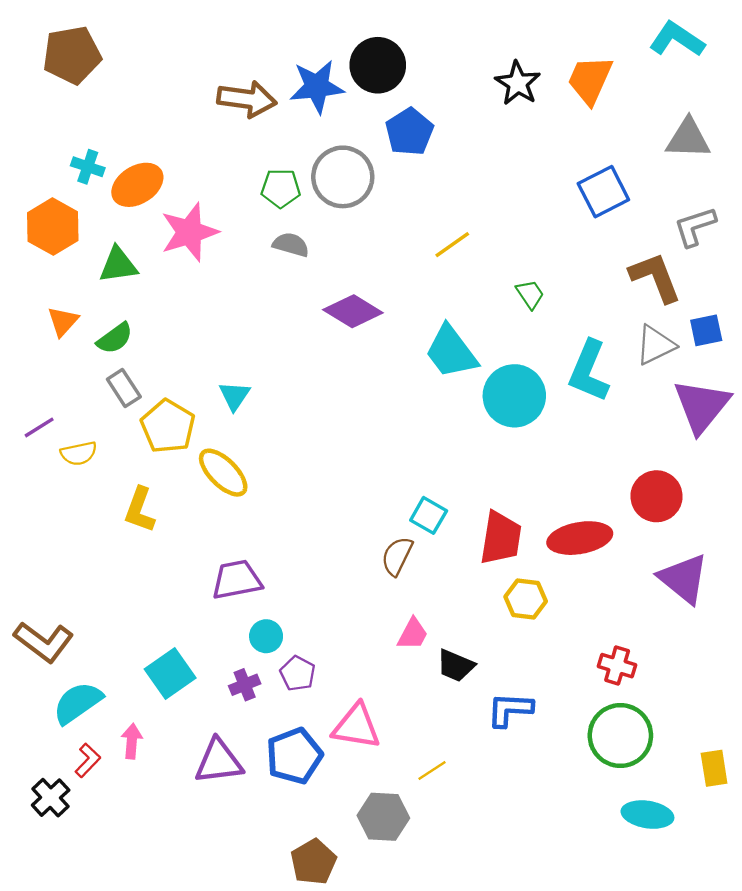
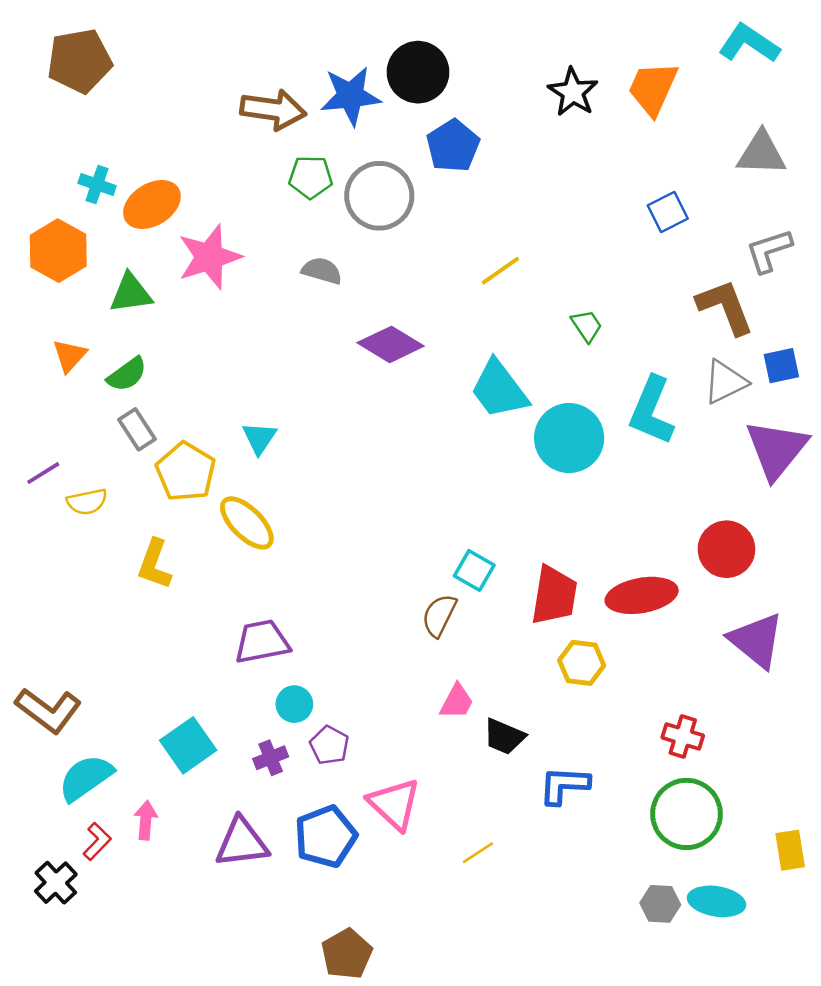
green pentagon: (281, 188) -> (311, 177), moved
blue square: (603, 192) -> (668, 212), size x0.7
pink triangle: (356, 726) -> (394, 804), turned 34
gray hexagon: (383, 817) -> (660, 904), moved, size x0.7

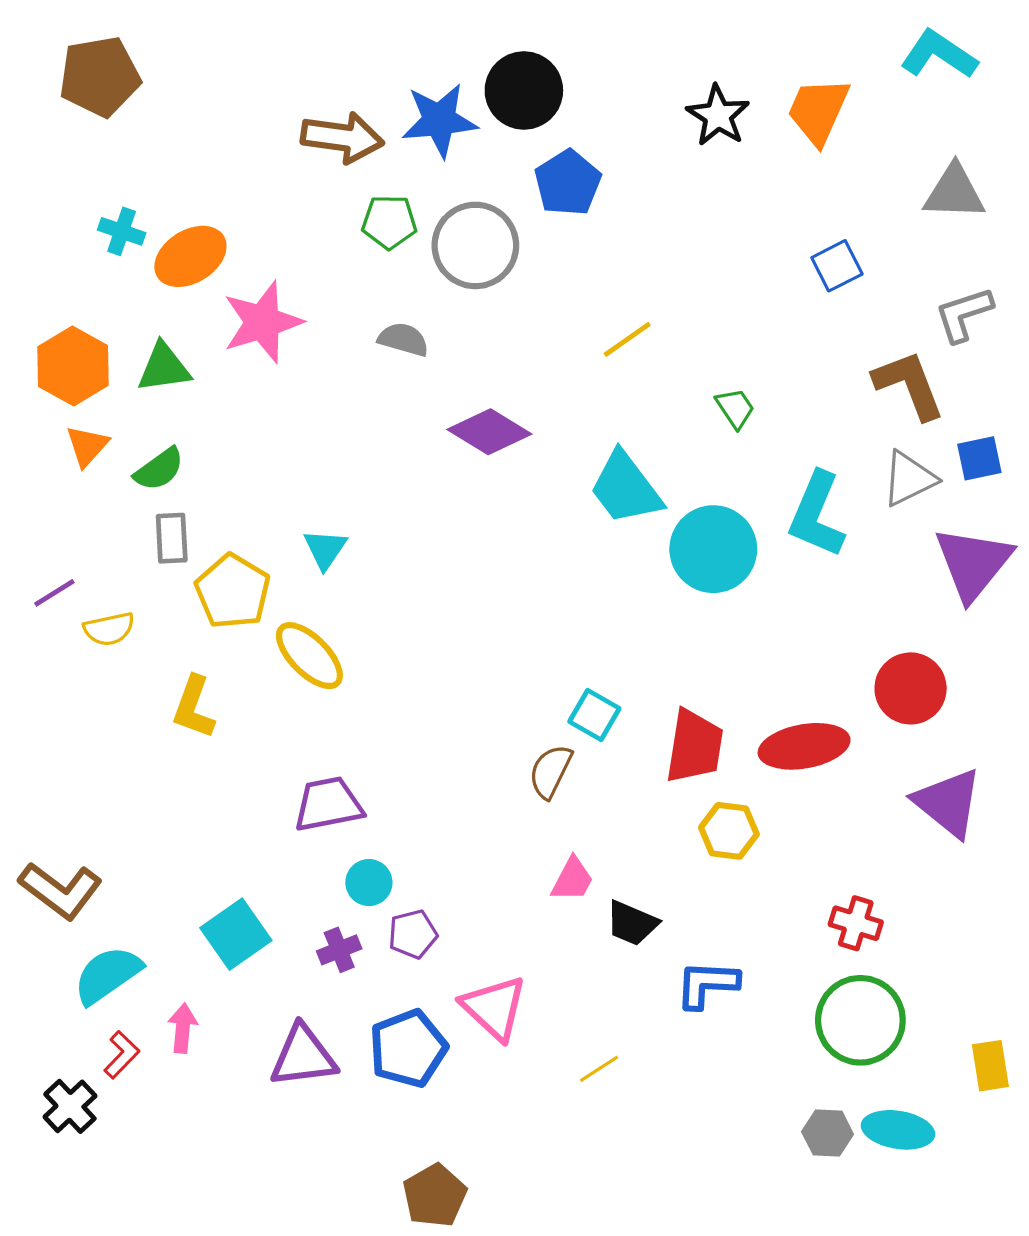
orange hexagon: (58, 251) -> (73, 366), moved
gray rectangle: (137, 429) -> (172, 538), turned 30
purple pentagon: (329, 745) -> (413, 934), turned 30

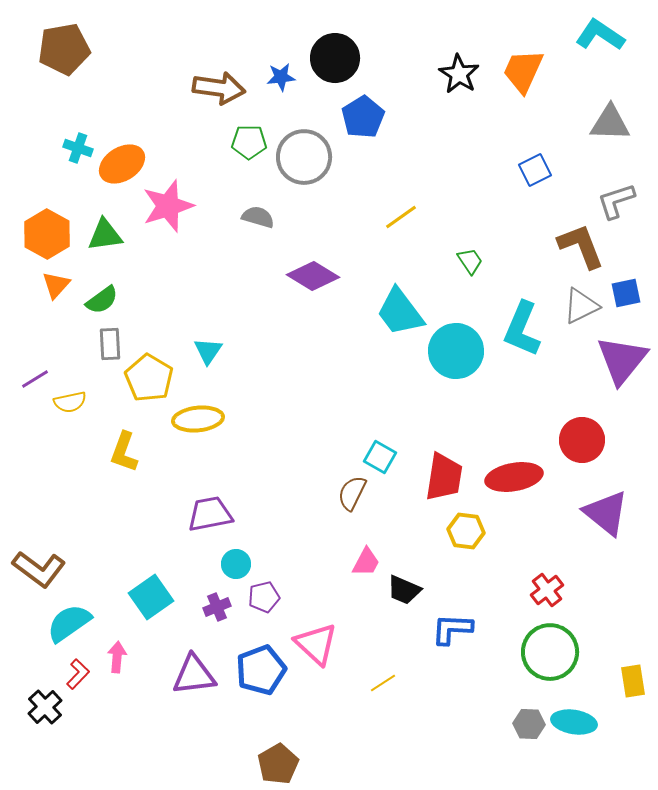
blue star: (439, 120) -> (281, 77), size x0.6
yellow ellipse: (309, 656) -> (198, 419), turned -51
red cross: (856, 923) -> (547, 590), turned 36

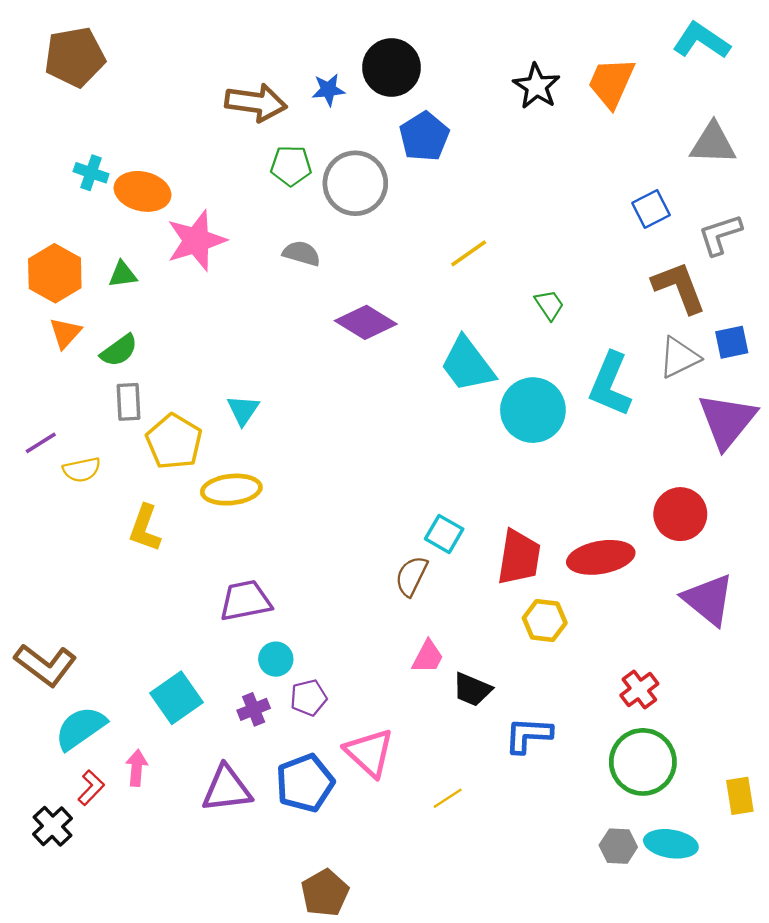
orange ellipse: (122, 164) -> (142, 191), turned 45
blue square: (535, 170) -> (651, 209), moved
green triangle: (105, 235) -> (123, 274), size x0.7

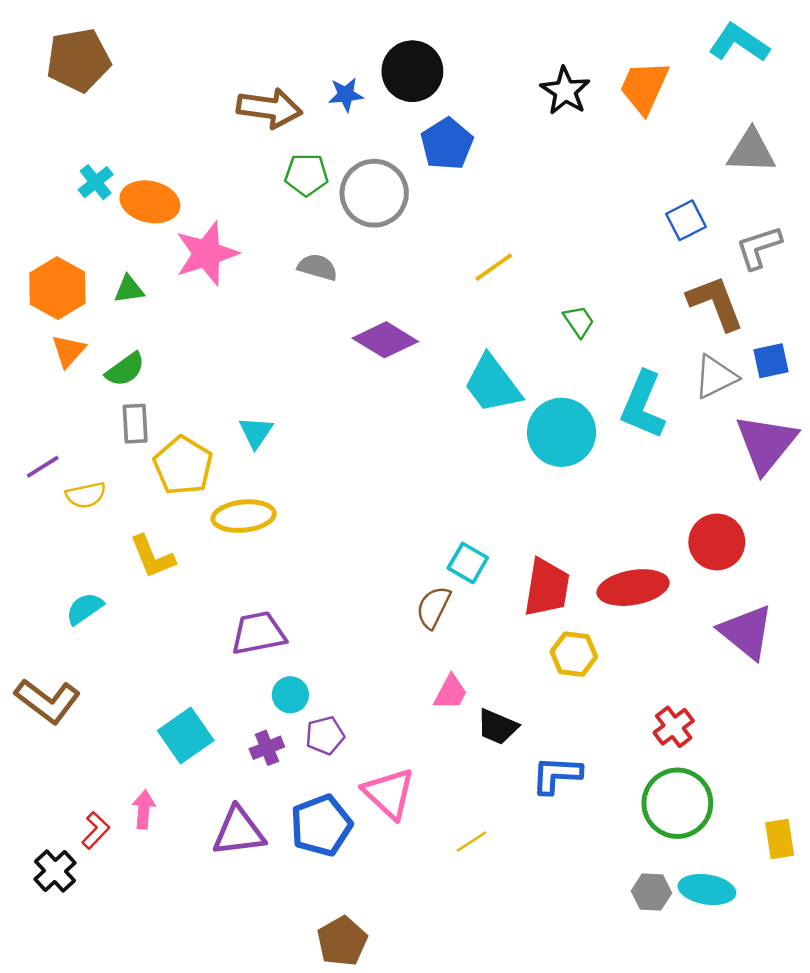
cyan cross: (91, 173) -> (96, 182), turned 32
yellow L-shape: (145, 528) -> (152, 557), turned -42
cyan semicircle: (81, 728) -> (85, 609), moved, size x0.7

